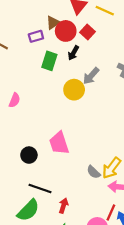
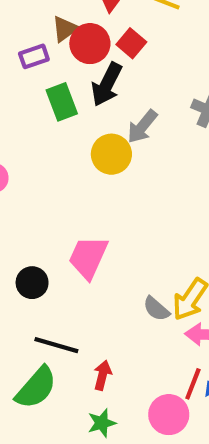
black arrow: (73, 53) -> (107, 84), size x1.5
green rectangle: (49, 61) -> (62, 102), turned -36
pink trapezoid: (59, 143) -> (88, 257), turned 45

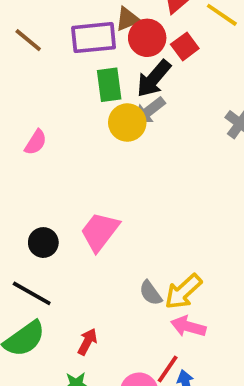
purple rectangle: (34, 56) -> (94, 38), size x1.6
gray arrow: (142, 127) -> (149, 111), moved
yellow circle: (111, 154) -> (127, 123), moved
black line: (56, 345) -> (32, 293), moved

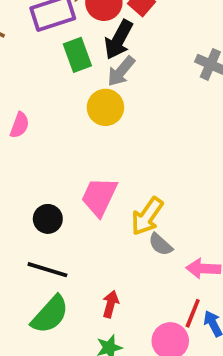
yellow circle: (127, 123) -> (105, 107), moved
yellow arrow: (183, 292) -> (147, 216), moved

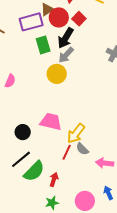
pink trapezoid: (99, 197) -> (51, 122), turned 75
black line: (47, 270) -> (21, 159), turned -60
red line: (193, 313) -> (67, 152), moved
green semicircle: (50, 314) -> (34, 171), moved

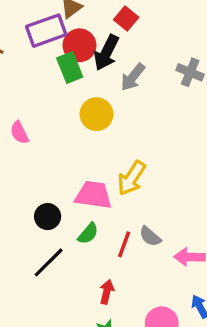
red circle: (59, 17) -> (79, 45), moved
gray arrow: (66, 55) -> (133, 77), moved
pink semicircle: (10, 81) -> (19, 133), turned 136
yellow arrow: (76, 133) -> (131, 178), moved
green semicircle: (34, 171) -> (88, 233), moved, size x0.6

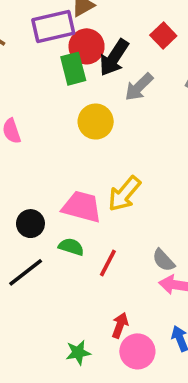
red square: (126, 18) -> (163, 35), moved
green semicircle: (88, 233) -> (71, 247), turned -120
gray semicircle: (150, 236) -> (164, 260), moved
red arrow: (107, 292) -> (120, 325), moved

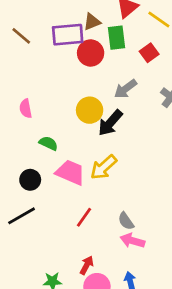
black arrow: (114, 58) -> (110, 123), moved
green rectangle: (73, 69) -> (116, 38), moved
green semicircle: (71, 247) -> (48, 143), moved

